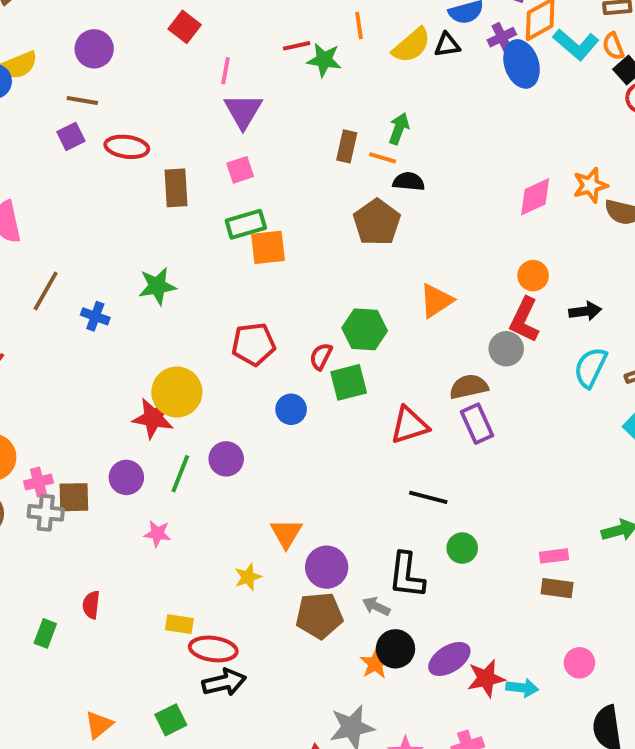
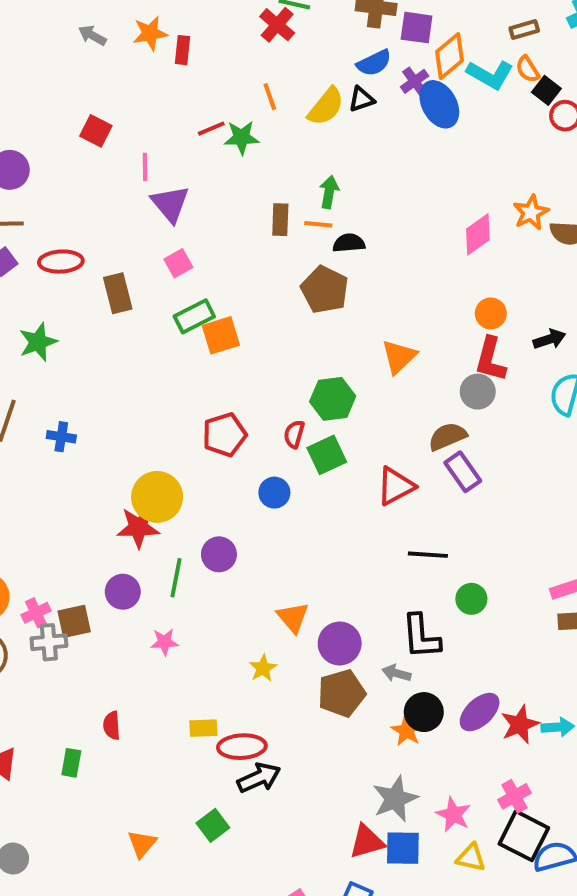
green star: (157, 286) -> (38, 342), moved

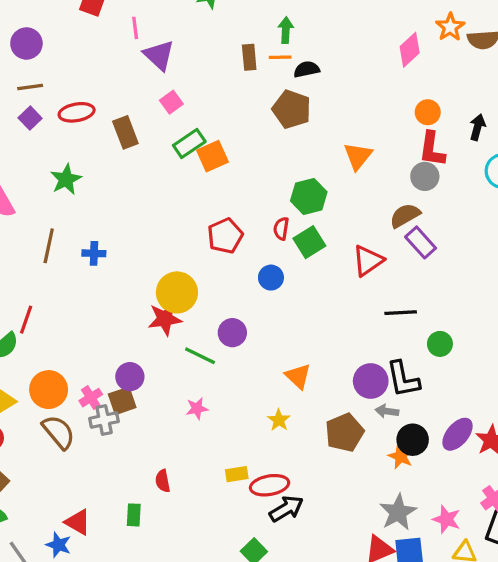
black arrow: (549, 339) -> (477, 127), turned -50
green line: (176, 578) -> (200, 356), turned -68
purple circle: (123, 592) -> (130, 377), moved
purple circle: (340, 643) -> (371, 381), moved

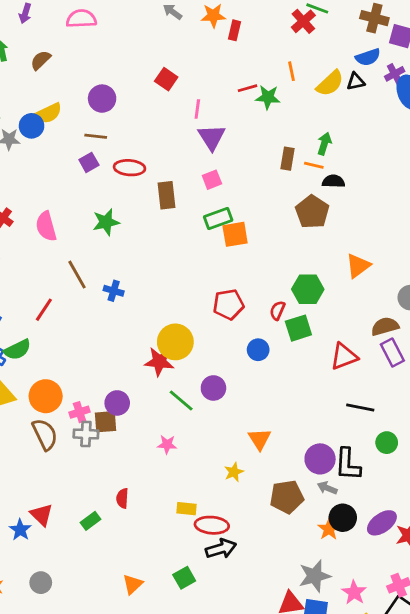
brown line: (49, 246) -> (77, 275), turned -56
red line: (26, 320) -> (44, 310), moved
green rectangle: (134, 515) -> (90, 521), turned 36

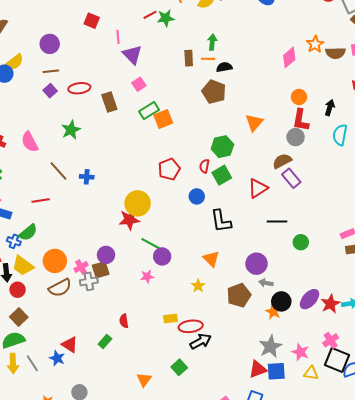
red line: (44, 310) -> (41, 201), turned 60
purple circle: (213, 388) -> (162, 256), moved
brown semicircle: (45, 434) -> (60, 288), turned 100
black L-shape: (348, 464) -> (221, 221), moved

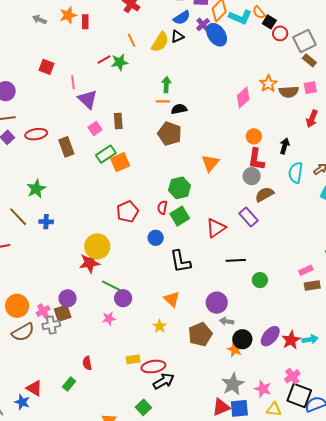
brown rectangle: (189, 58) -> (118, 121), moved
green star: (71, 130) -> (36, 189), moved
brown semicircle: (282, 161) -> (264, 194), moved

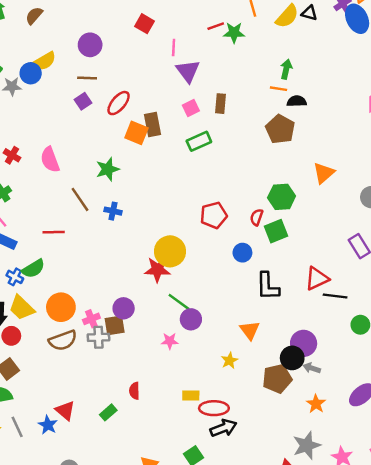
black triangle: (177, 36) -> (309, 13), turned 32
red ellipse: (36, 134) -> (119, 103), turned -50
orange square: (120, 162) -> (136, 133), moved, turned 36
red triangle: (216, 228) -> (317, 279), moved
black circle: (242, 339) -> (292, 358), moved

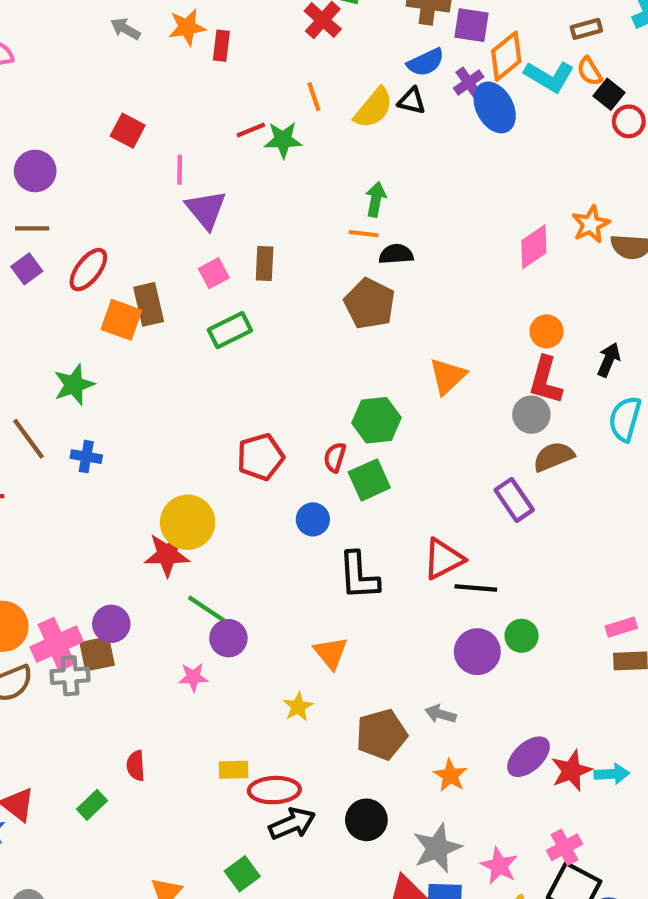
pink cross: (91, 319) -> (57, 644), size x1.6
purple circle: (304, 343) -> (477, 652), moved
black circle: (292, 358) -> (366, 820), moved

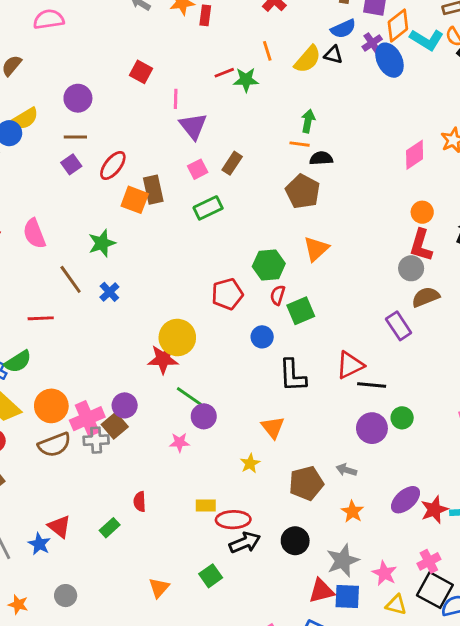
brown rectangle: (265, 263) -> (232, 163), turned 30
orange triangle: (448, 376) -> (316, 249), moved
green hexagon: (376, 420) -> (269, 265), moved
blue cross: (86, 457) -> (109, 292), turned 36
brown square: (97, 654) -> (115, 426), turned -30

